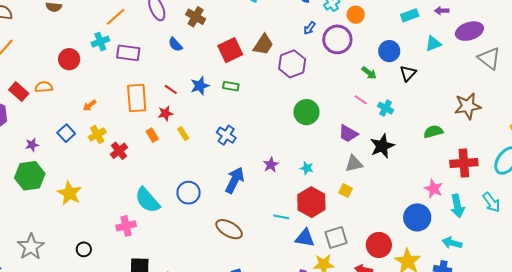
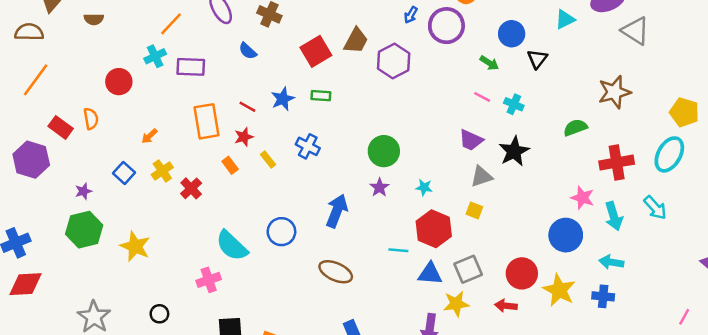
orange semicircle: (44, 87) -> (91, 119), turned 90
green circle: (306, 112) -> (384, 151), moved
blue cross: (226, 135) -> (308, 146), moved

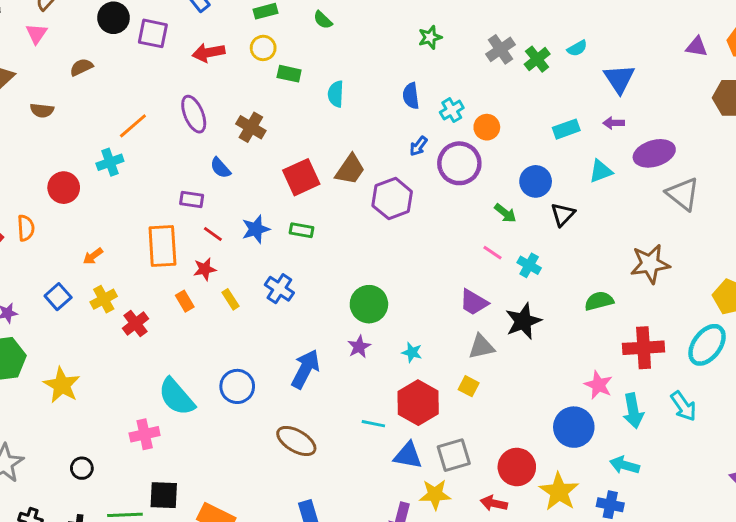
purple rectangle: (191, 67) -> (192, 200), moved, size x0.7

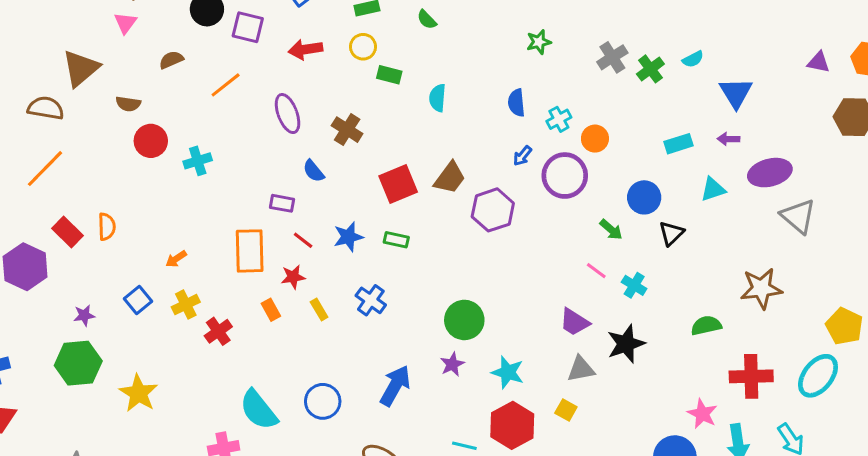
orange line: (133, 126) -> (226, 85), moved
red circle: (64, 188) -> (151, 141), moved
cyan star: (412, 352) -> (508, 372), size x1.5

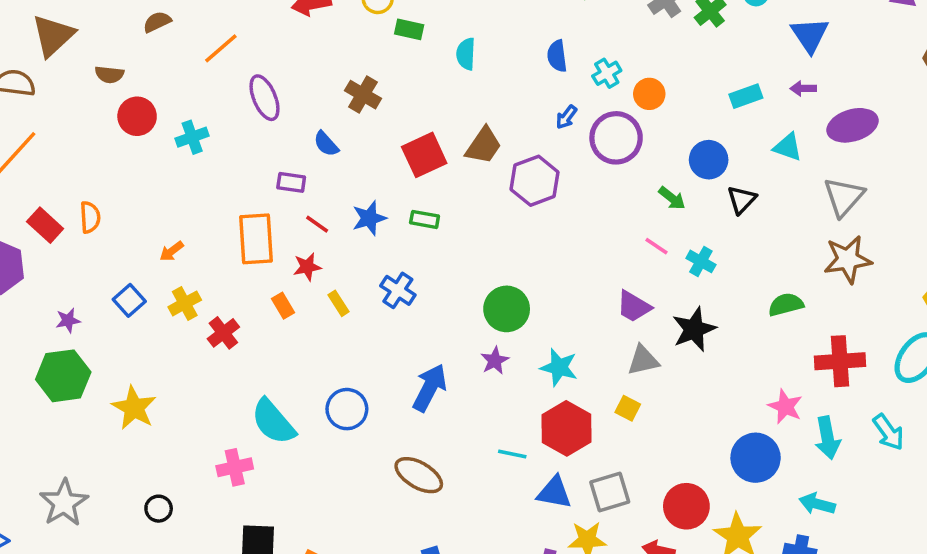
purple ellipse: (288, 114) -> (264, 98), moved
cyan triangle: (713, 189) -> (788, 147), turned 40
gray triangle: (798, 216) -> (844, 197), moved, turned 33

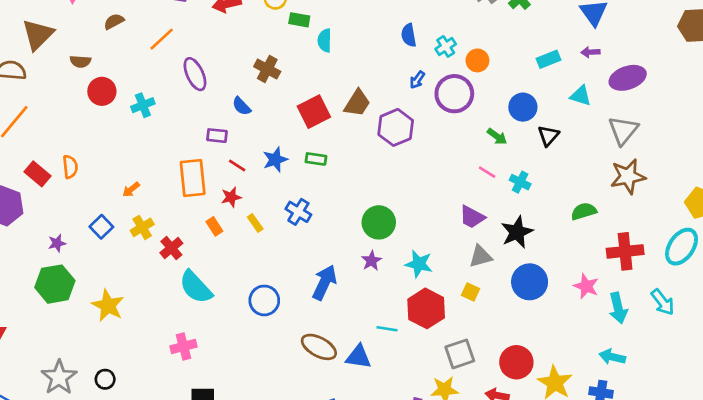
cyan semicircle: (466, 54) -> (325, 40), moved
cyan semicircle: (273, 422) -> (196, 287), moved
blue circle: (756, 458) -> (530, 282), moved
blue triangle: (554, 493) -> (359, 357), moved
black circle: (159, 509) -> (105, 379), moved

